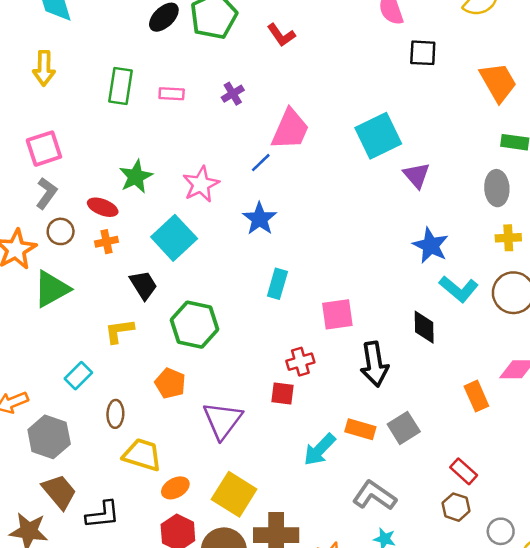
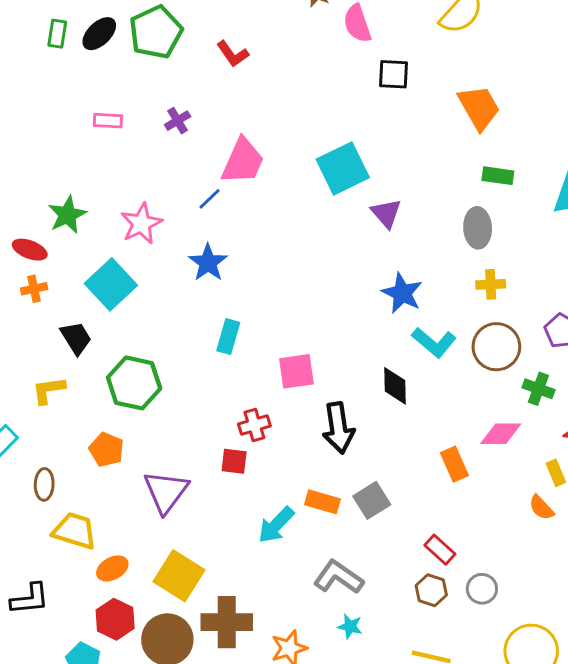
green rectangle: (121, 86) -> (57, 34), moved, size x0.7
gray circle: (501, 531) -> (482, 589), moved

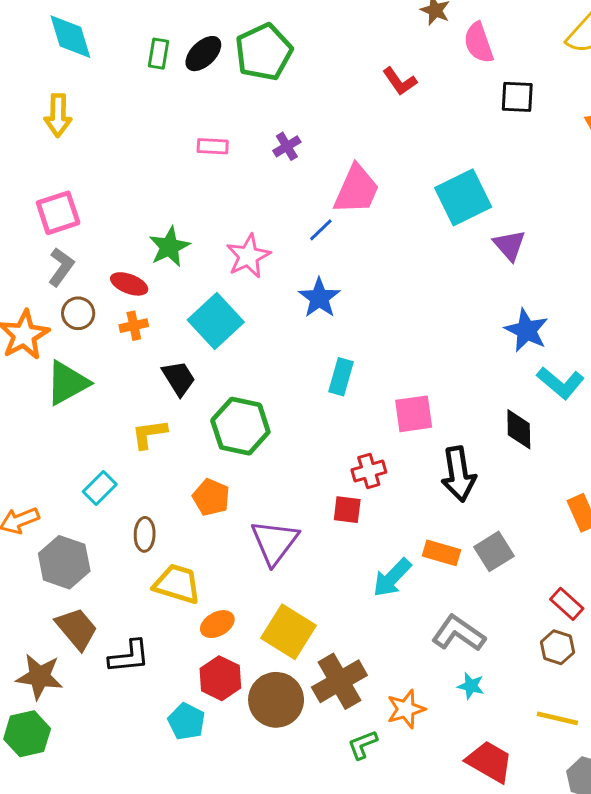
red L-shape: (233, 54) -> (400, 81), moved
brown cross: (227, 622) -> (339, 681), turned -30

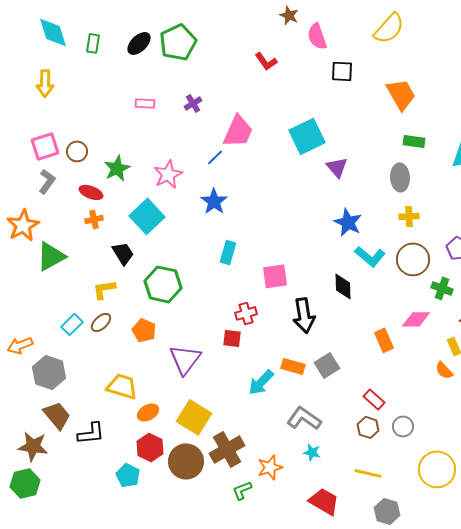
green rectangle: (159, 54) -> (93, 43), moved
brown circle: (78, 313) -> (77, 151), moved
brown ellipse: (145, 534) -> (101, 322), moved, turned 45

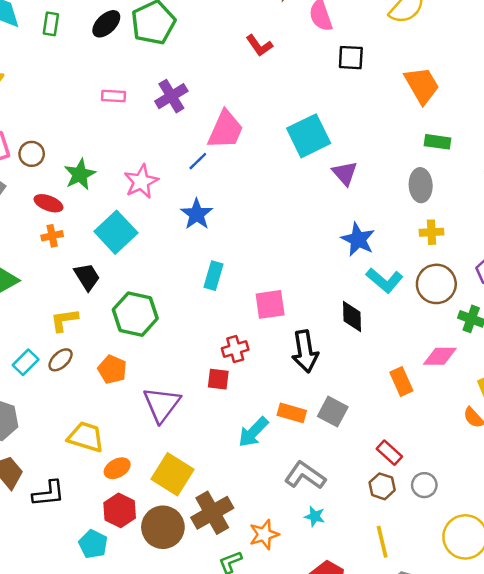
purple cross: (193, 103) -> (171, 96), size x1.5
gray square: (327, 365) -> (333, 412), turned -30
yellow line: (368, 473) -> (382, 542), turned 64

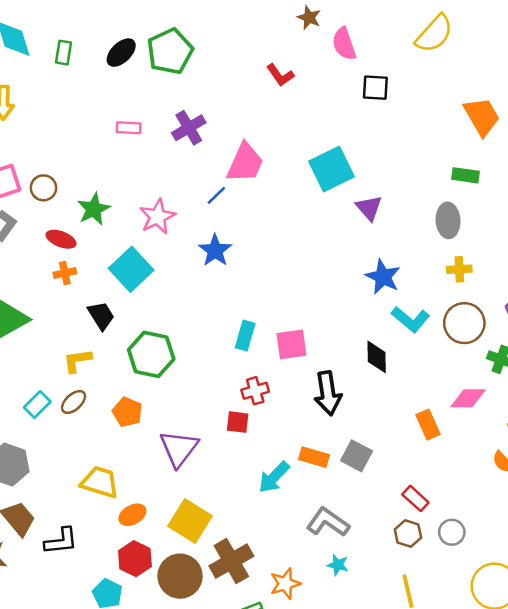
orange trapezoid: (422, 85) -> (482, 116), moved
cyan rectangle: (213, 276) -> (245, 336), moved

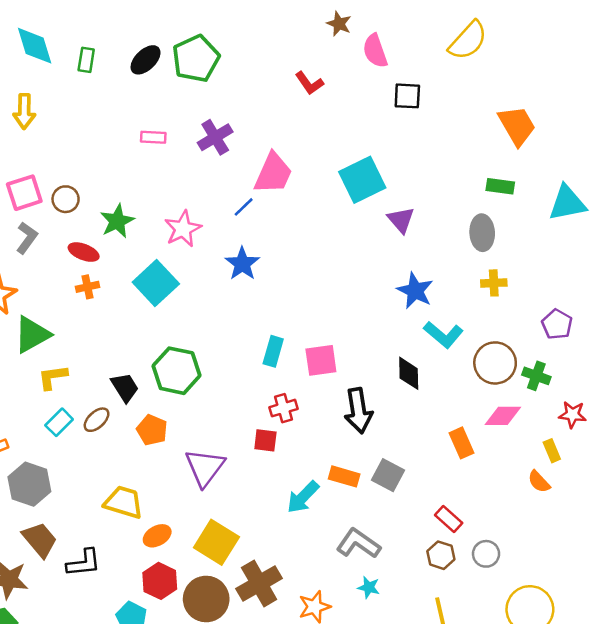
black trapezoid: (101, 316) -> (125, 387), moved
brown circle: (464, 323) -> (495, 363), moved
yellow L-shape: (77, 361) -> (53, 377), moved

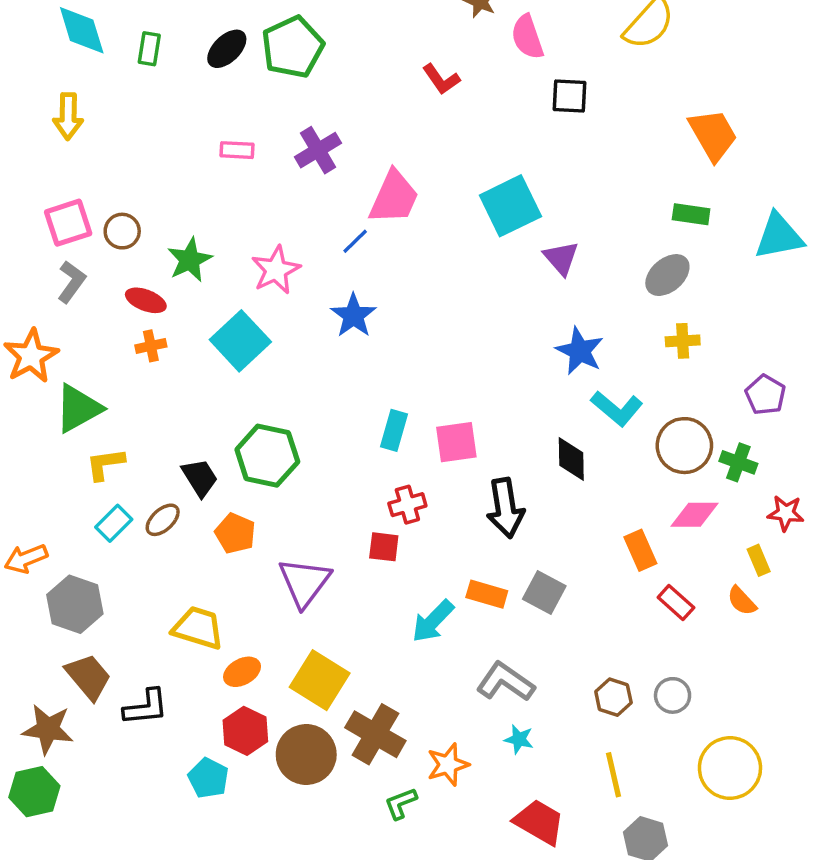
gray ellipse: (482, 233) -> (667, 275), turned 52
red rectangle: (449, 519) -> (676, 603), moved
brown cross: (259, 584) -> (375, 734), turned -30

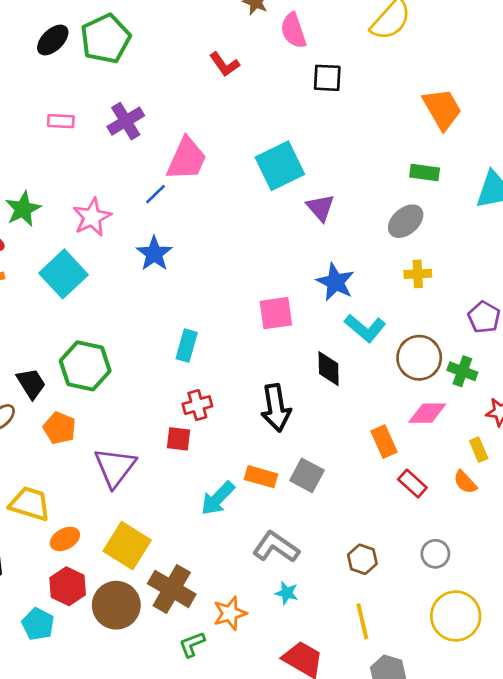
pink square: (456, 442) -> (276, 313), moved
gray circle: (673, 695) -> (435, 554), moved

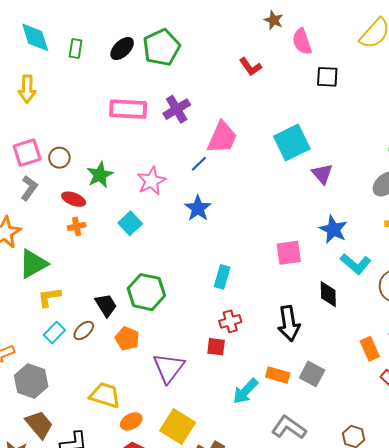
pink rectangle: (61, 121) -> (128, 109), size x1.8
cyan square: (64, 274) -> (130, 223), size x0.7

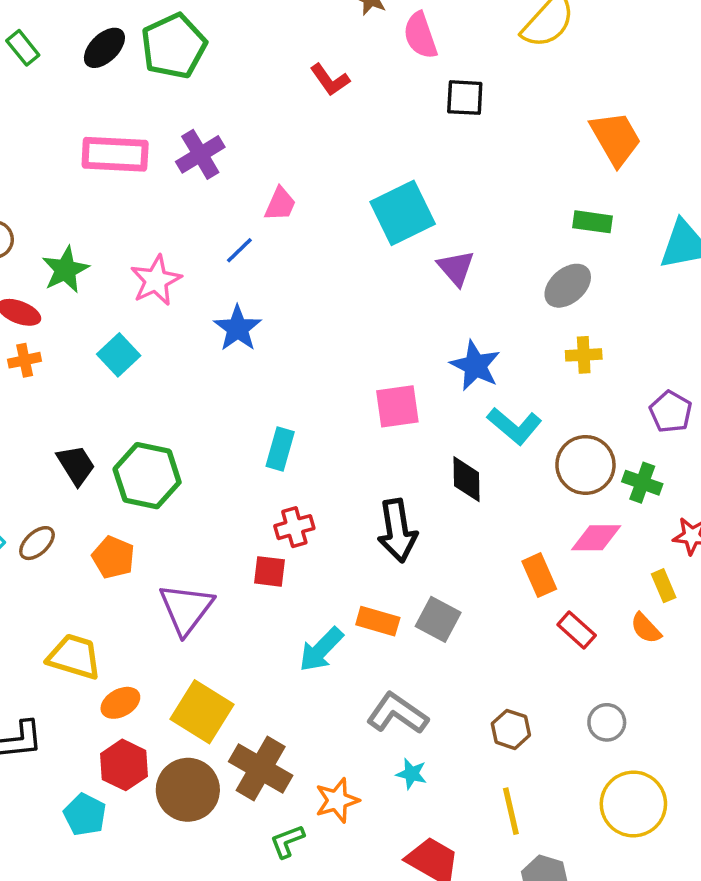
green rectangle: (76, 49) -> (23, 48), turned -48
pink trapezoid: (222, 137) -> (280, 204), size x0.6
black trapezoid: (106, 305) -> (76, 465), moved

